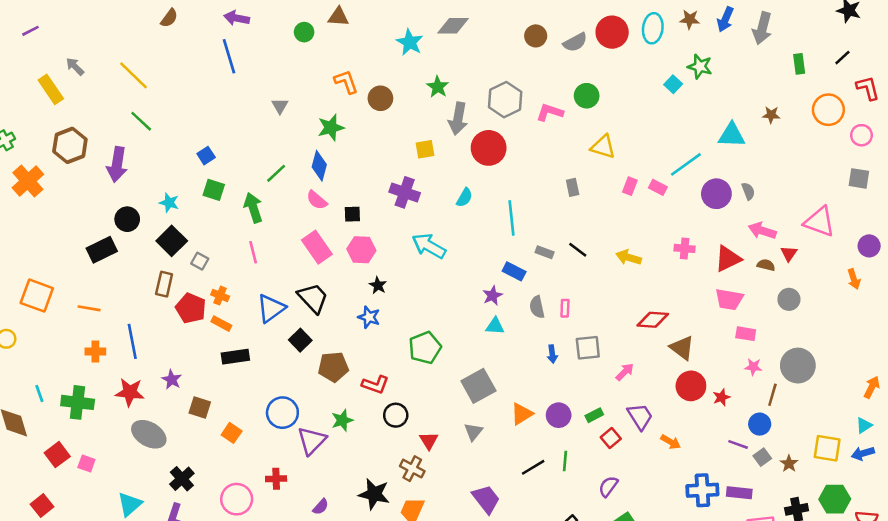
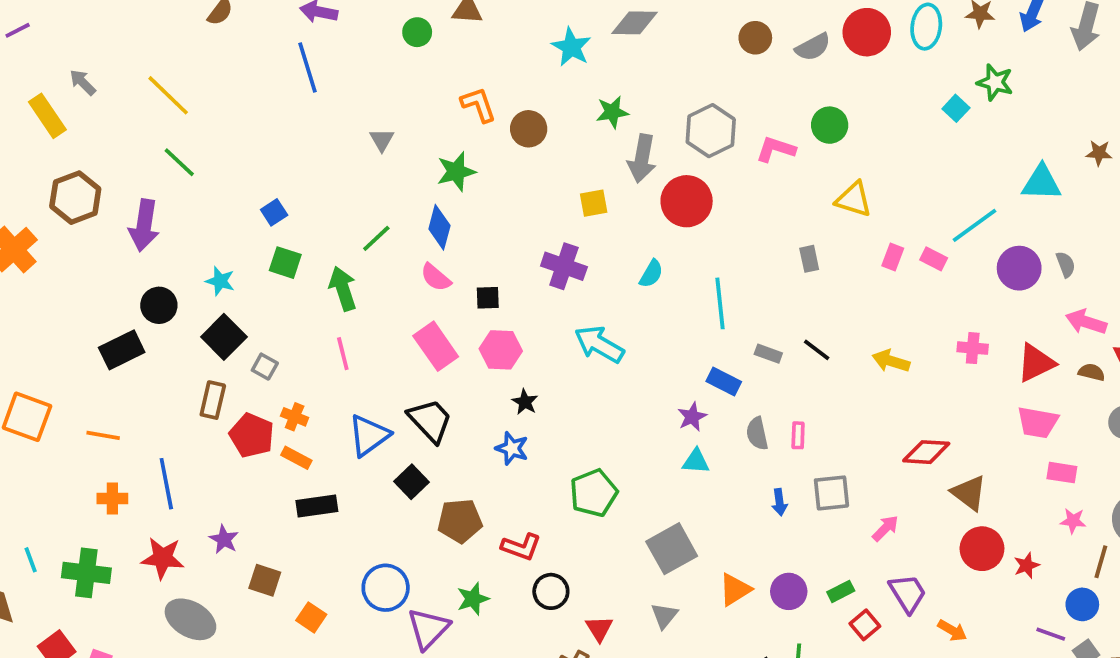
green star: (438, 87) -> (612, 112), turned 30

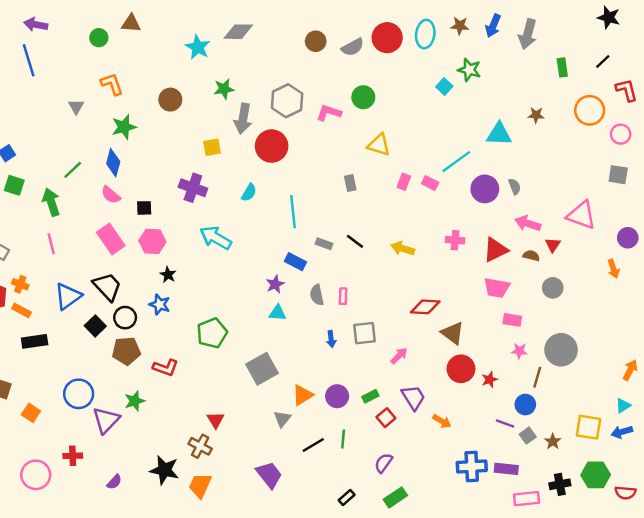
orange L-shape: (478, 105) -> (112, 84), moved
black circle: (551, 591) -> (125, 318), moved
gray triangle: (664, 616) -> (282, 419), moved

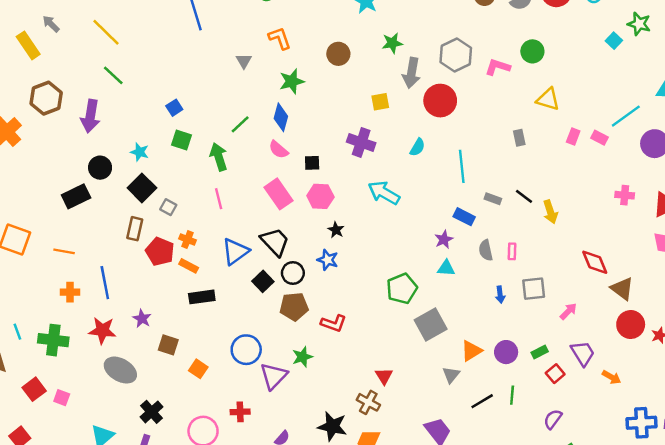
yellow arrow: (403, 248) -> (550, 212), moved, turned -125
red diamond: (425, 307) -> (595, 262), turned 64
green pentagon: (212, 333) -> (402, 289), moved

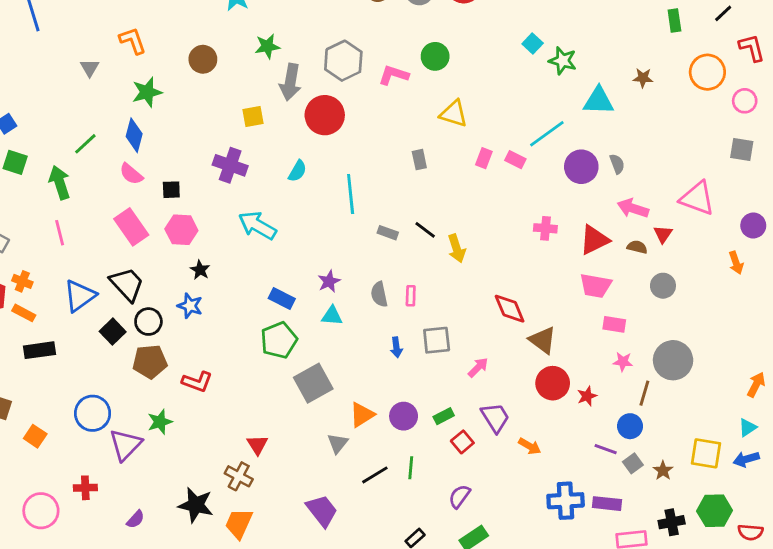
green star: (639, 24) -> (563, 61), moved
blue rectangle: (464, 217) -> (282, 299), moved

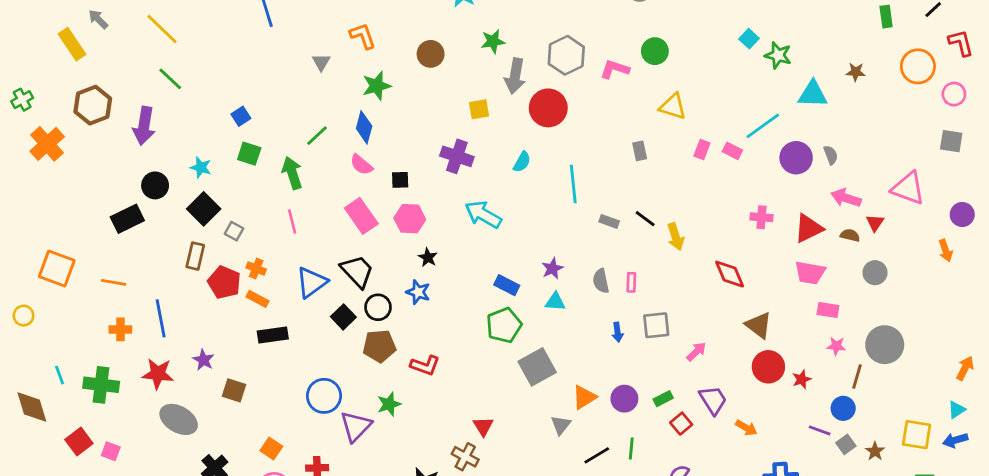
red diamond: (510, 309) -> (730, 274), moved
orange square: (35, 436) -> (271, 448), moved

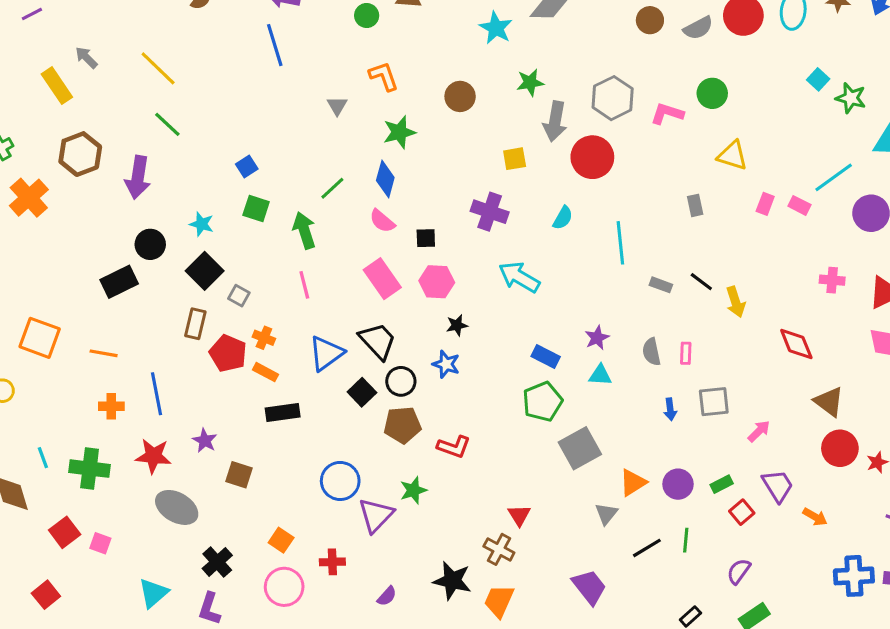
black star: (428, 257) -> (457, 325), turned 30

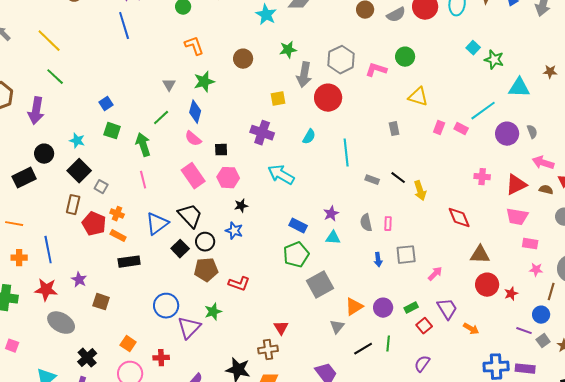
gray triangle: (337, 106) -> (169, 85), moved
brown triangle: (829, 402) -> (480, 255), turned -35
brown cross: (499, 549) -> (268, 350), turned -36

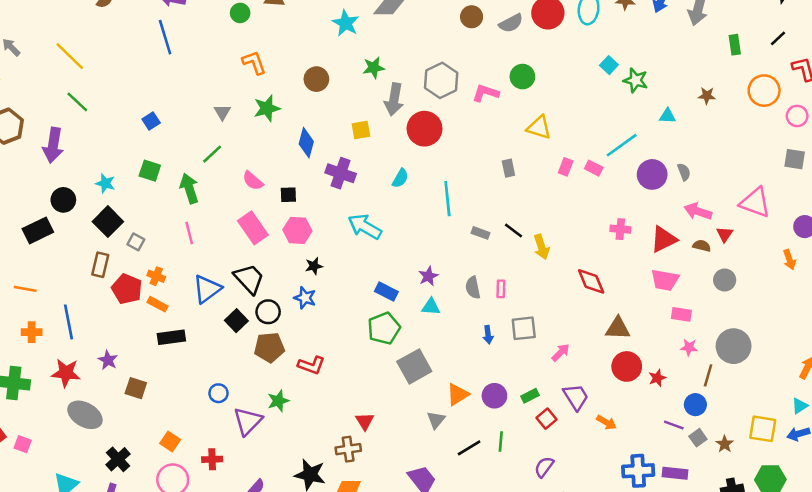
cyan triangle: (519, 88) -> (667, 116), size x0.6
blue square: (106, 104) -> (151, 121), moved
blue diamond: (195, 112) -> (306, 143), moved
blue circle: (166, 306) -> (218, 393), size x0.6

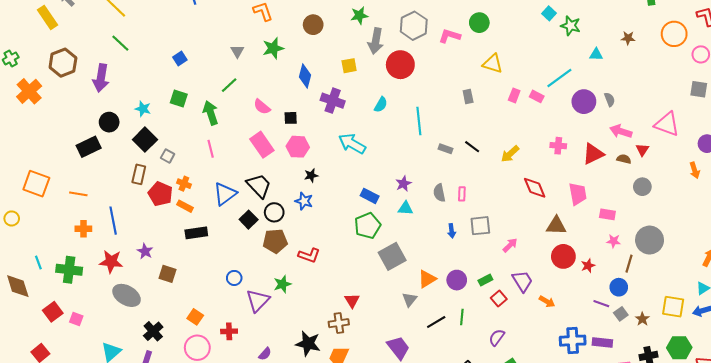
yellow arrow: (541, 247) -> (510, 154), moved, turned 66
pink trapezoid: (665, 280) -> (578, 194), moved, turned -110

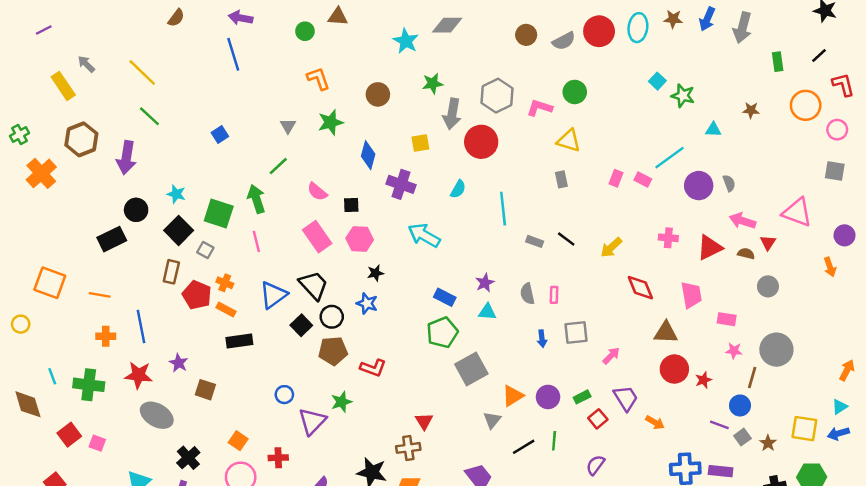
yellow triangle: (493, 64) -> (569, 141), moved
green square: (179, 99) -> (219, 213), moved, size x1.4

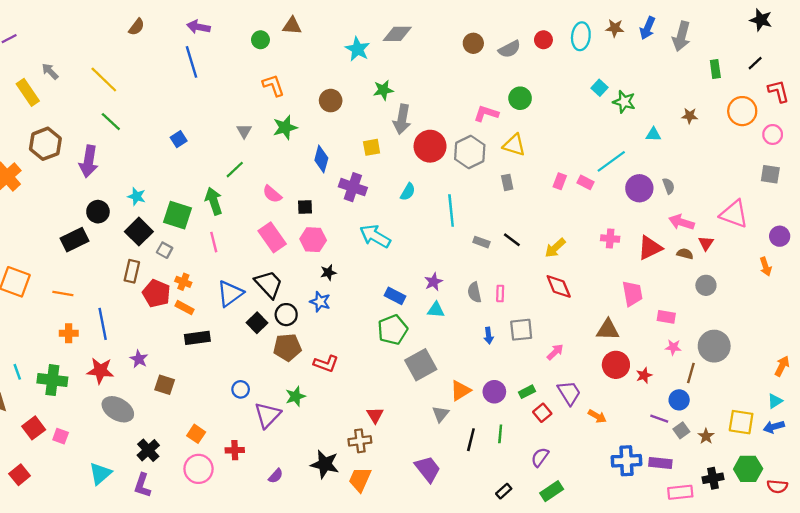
red circle: (599, 31) -> (543, 40), size x0.6
gray hexagon: (497, 96) -> (470, 152), moved
red diamond: (640, 288) -> (559, 286), moved
black line: (524, 447) -> (471, 440), turned -45

